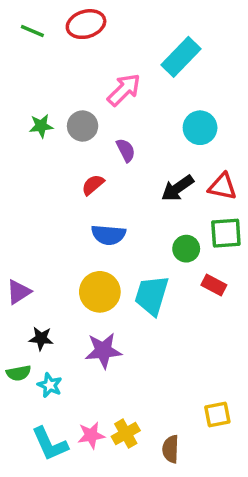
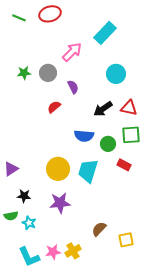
blue semicircle: (108, 235) -> (84, 136), moved
brown semicircle: (171, 449) -> (99, 229), moved, turned 42

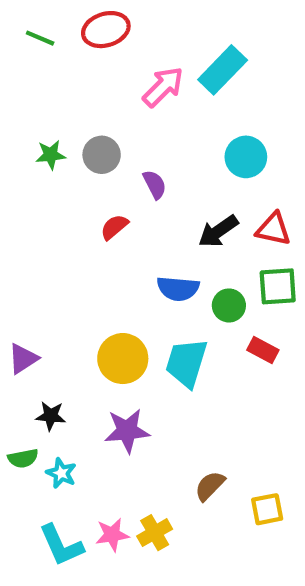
pink arrow: (72, 52) -> (163, 87), moved

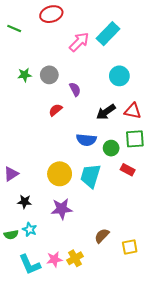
green line: (40, 38) -> (14, 29), moved
green semicircle: (23, 458) -> (11, 235), moved

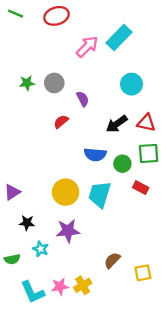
green line: (14, 29) -> (16, 14), moved
cyan star: (30, 229) -> (41, 249), moved

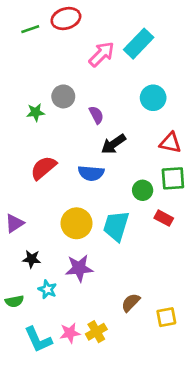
green line: (16, 14) -> (30, 29), moved, turned -42
green star: (27, 83) -> (36, 112), moved
red semicircle: (61, 122) -> (43, 168), moved, size x1.5
black arrow: (117, 124) -> (113, 144), moved
blue semicircle: (95, 155) -> (91, 173), moved

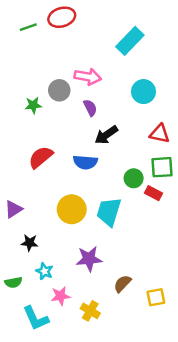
pink arrow: (102, 54) -> (88, 77), moved, turned 55
red rectangle: (164, 218) -> (153, 193), moved
purple star: (79, 268) -> (89, 259), moved
yellow cross: (96, 332) -> (90, 311), turned -30
pink star: (70, 333) -> (61, 296), moved

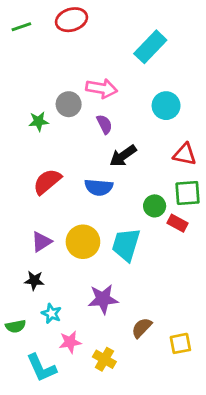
green line: (28, 27) -> (21, 27), moved
purple triangle: (13, 209) -> (41, 242), moved

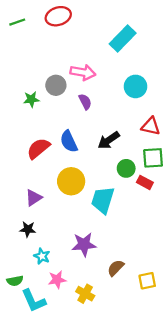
black arrow: (123, 156) -> (109, 140), moved
blue semicircle: (99, 187) -> (69, 141), moved, turned 60
yellow circle: (83, 242) -> (71, 181), moved
green semicircle: (16, 326) -> (15, 281), moved

